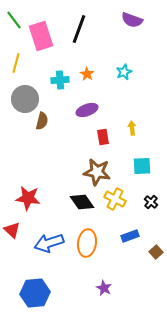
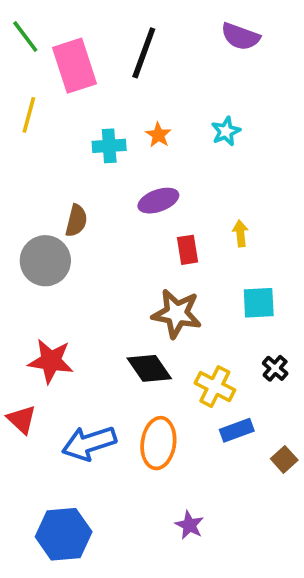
gray circle: (25, 99) -> (45, 261), moved
yellow cross: (115, 199) -> (215, 387), moved

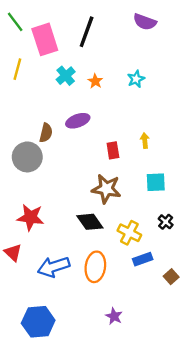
cyan cross: (109, 146) -> (66, 76), moved, turned -36
purple ellipse: (158, 201) -> (78, 121), moved

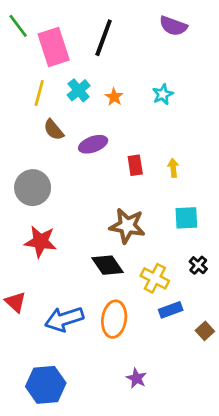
yellow line: (17, 69) -> (39, 93), moved
brown semicircle: (46, 133) -> (54, 130), moved, turned 126
red rectangle: (113, 150) -> (135, 165), moved
red star: (31, 217) -> (40, 242), moved

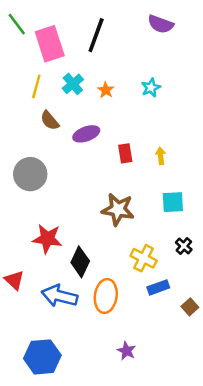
red star: (40, 242) -> (47, 239), moved
black diamond: (108, 265) -> (80, 262), moved, turned 60
blue arrow: (64, 319) -> (59, 296), turned 32

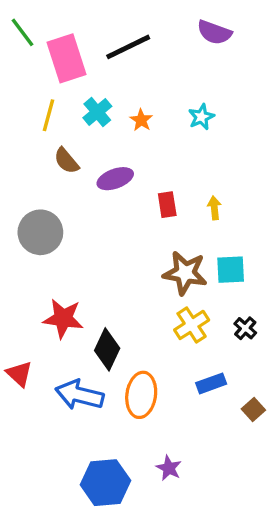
black line: (96, 35) -> (128, 47), turned 44
brown star: (118, 209) -> (185, 273), moved
yellow cross: (144, 258) -> (192, 325), moved, turned 30
blue hexagon: (42, 357) -> (105, 483), moved

